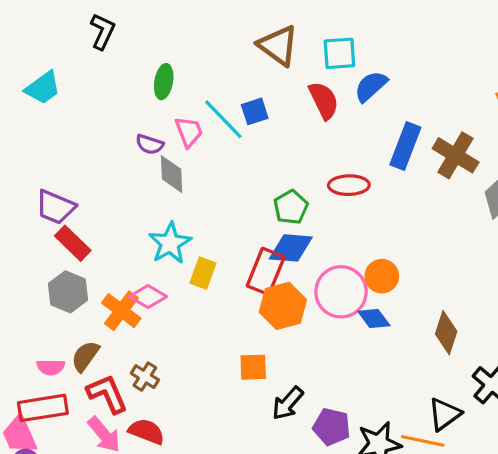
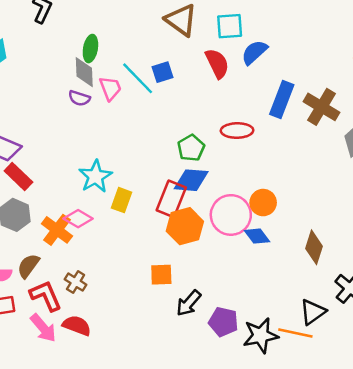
gray diamond: (172, 174) -> (84, 72), moved

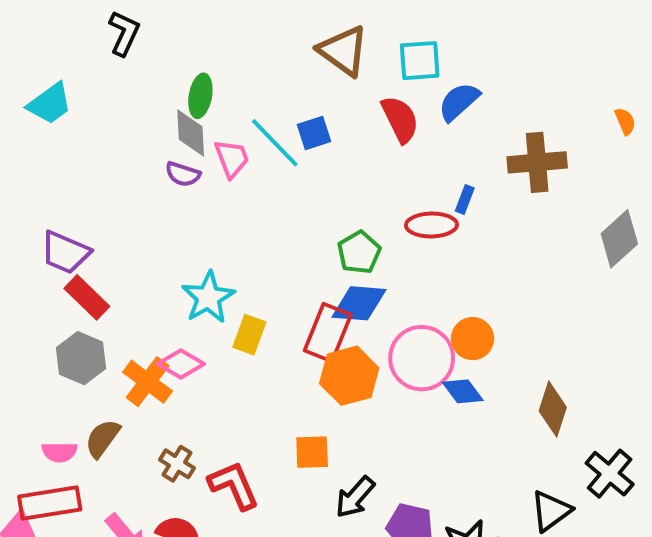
blue rectangle: (282, 99) -> (465, 200), moved, size x0.5
brown cross: (321, 107) -> (537, 162), moved, turned -36
red L-shape: (46, 296) -> (234, 485), moved

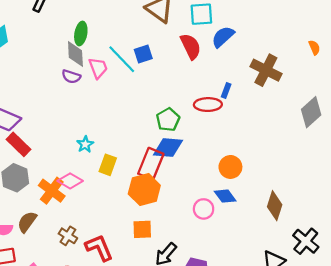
brown cross: (537, 162) -> (266, 70), turned 32
cyan star: (208, 297) -> (85, 144), size x0.6
pink circle: (422, 358) -> (204, 209), moved, size x0.6
orange hexagon: (349, 376) -> (144, 190), moved

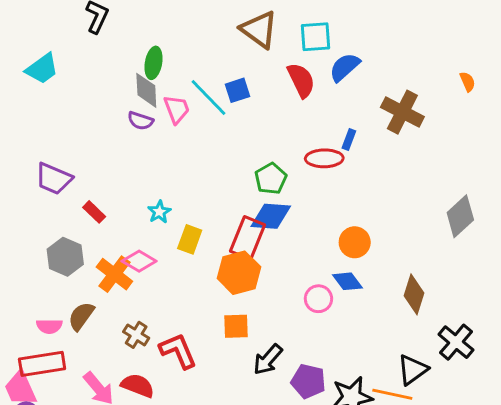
gray diamond: (311, 112) -> (460, 216), moved
red rectangle: (18, 144) -> (94, 212), moved, size x0.7

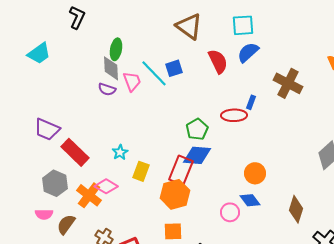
cyan square: (316, 37) -> (243, 25), moved
red rectangle: (94, 212) -> (75, 152), size x1.8
pink semicircle: (49, 326) -> (44, 214), moved

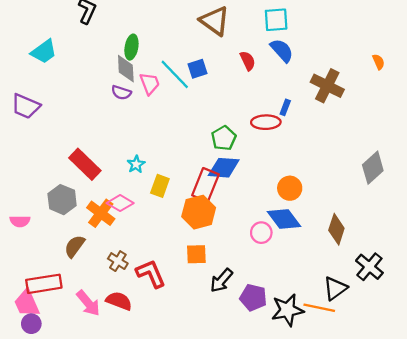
blue semicircle: (248, 52) -> (282, 50), turned 90
red semicircle: (218, 61) -> (248, 61), size x0.7
purple trapezoid: (47, 129) -> (26, 106), moved
blue diamond: (250, 200) -> (284, 219), size x1.4
pink semicircle: (44, 214) -> (20, 221), moved

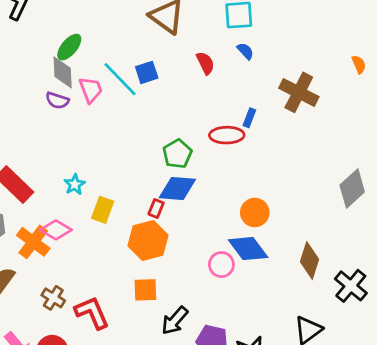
green ellipse: (131, 47) -> (69, 47), turned 30
blue semicircle: (282, 50) -> (245, 51), size x0.6
red rectangle: (205, 185) -> (156, 208), size x0.5
black cross: (369, 267) -> (351, 286), moved

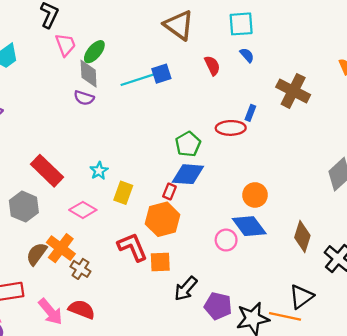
cyan line: (120, 79) -> (138, 79), turned -64
pink trapezoid: (91, 90) -> (65, 45), moved
orange cross: (33, 242) -> (61, 248), moved
red L-shape: (92, 313) -> (132, 247), moved

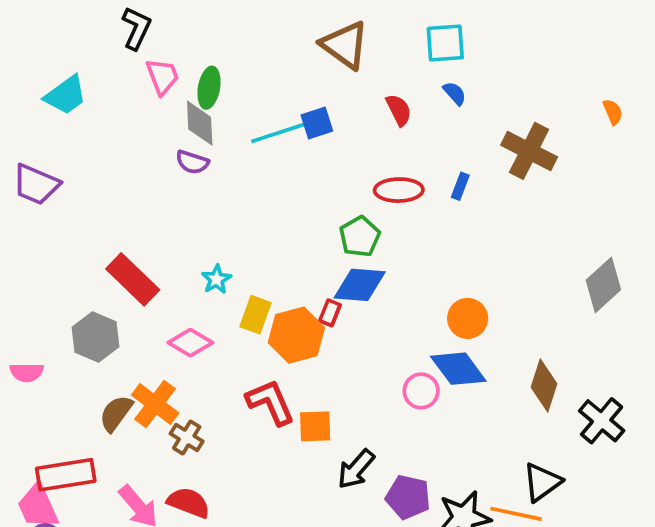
green ellipse: (94, 52) -> (209, 88), turned -30
red ellipse: (231, 128) -> (399, 190), moved
orange hexagon: (163, 219) -> (296, 335), moved

